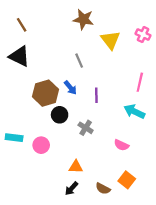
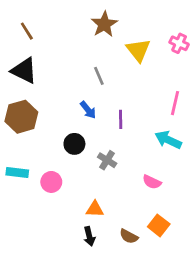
brown star: (83, 19) -> (104, 24), turned 30
brown hexagon: (45, 93) -> (21, 117), moved
black arrow: (71, 188) -> (89, 236), turned -56

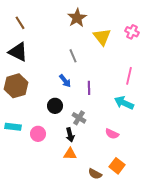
black arrow: (89, 236) -> (70, 135), moved

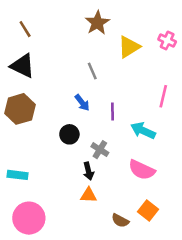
yellow triangle: (102, 37) -> (129, 47), turned 36
cyan arrow: (124, 103) -> (143, 131), moved
cyan rectangle: (13, 127) -> (17, 175), moved
pink circle: (38, 134) -> (29, 218), moved, size x1.6
pink semicircle: (112, 134) -> (142, 170), size x1.5

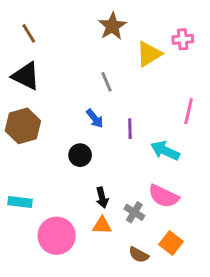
pink cross: (167, 41) -> (183, 39), moved, turned -30
gray cross: (100, 150) -> (134, 212), moved
pink circle: (29, 218) -> (57, 236), moved

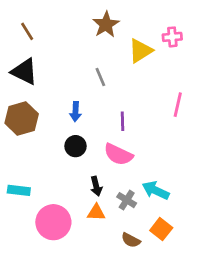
blue arrow: (95, 118) -> (75, 112), moved, turned 42
cyan arrow: (165, 151) -> (156, 190), moved
pink semicircle: (164, 196) -> (118, 154), moved

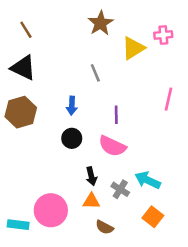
cyan rectangle: (19, 190) -> (18, 225), moved
brown semicircle: (131, 240) -> (104, 227), moved

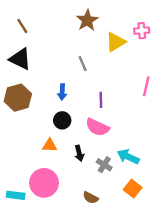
orange triangle: (91, 201) -> (50, 145), moved

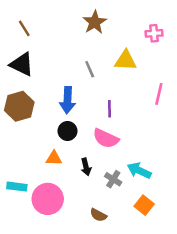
yellow triangle: (116, 42) -> (126, 61), moved, turned 35
blue arrow: (62, 92) -> (67, 100), size x1.5
cyan rectangle: (16, 195) -> (17, 187), moved

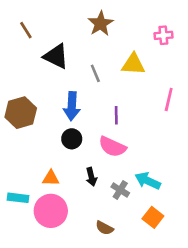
black triangle: (22, 64) -> (56, 56), moved
orange triangle: (54, 158) -> (51, 178), moved

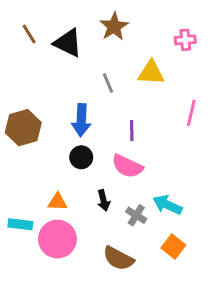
black triangle: (56, 56) -> (68, 43), moved
brown semicircle: (104, 228) -> (118, 258), size x1.5

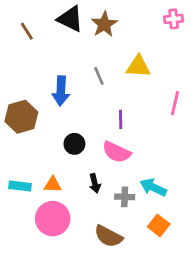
pink cross: (185, 40) -> (174, 19), moved
black triangle: (68, 43) -> (70, 19), moved
blue arrow: (81, 120) -> (61, 91), moved
gray cross: (136, 215) -> (125, 197), turned -30
cyan rectangle: (20, 224) -> (20, 186), moved

